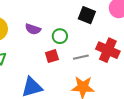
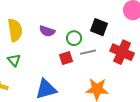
black square: (87, 15) -> (99, 27), moved
gray line: (81, 57) -> (88, 52), moved

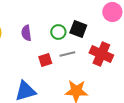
purple semicircle: (47, 31) -> (26, 33), turned 63
green circle: (74, 38) -> (58, 32), moved

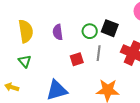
gray line: (67, 54) -> (99, 53), turned -70

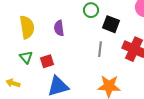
green circle: (90, 31) -> (91, 10), moved
red square: (77, 59) -> (47, 61), moved

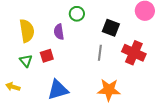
green circle: (91, 10) -> (77, 14), moved
red square: (47, 61) -> (47, 56), moved

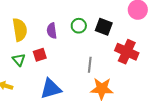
green circle: (77, 14) -> (79, 26), moved
gray line: (100, 53) -> (90, 65), moved

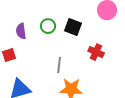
red cross: (127, 52) -> (96, 52), size x0.7

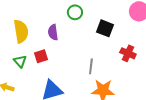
green circle: (48, 26) -> (75, 12), moved

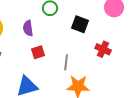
red square: (41, 56) -> (38, 52), moved

